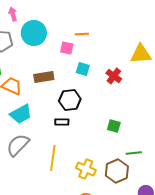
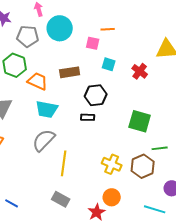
cyan trapezoid: (21, 114) -> (47, 109), turned 40
green square: (114, 126) -> (140, 121), size x1.6
yellow line: (53, 158) -> (64, 163), moved

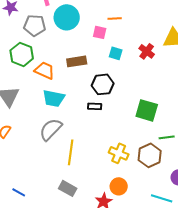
red cross: (140, 71) -> (147, 51), moved

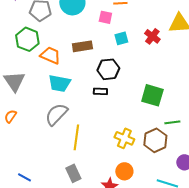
cyan square: (116, 53) -> (121, 38), turned -32
gray rectangle: (68, 188) -> (73, 173), turned 36

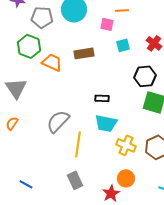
black hexagon: (108, 69) -> (145, 76), moved
cyan trapezoid: (59, 83) -> (106, 123), moved

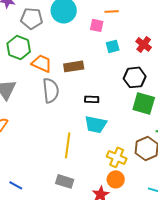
brown rectangle: (84, 53) -> (74, 66), moved
gray semicircle: (58, 121) -> (51, 90), moved, turned 130
yellow cross: (126, 145) -> (117, 157), moved
gray rectangle: (75, 180) -> (65, 181), turned -48

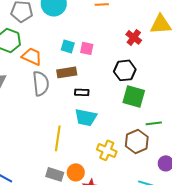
pink square: (97, 25) -> (87, 48), moved
cyan square: (113, 46) -> (68, 46), moved, turned 32
brown rectangle: (74, 66) -> (67, 72), moved
orange circle: (116, 179) -> (76, 172), moved

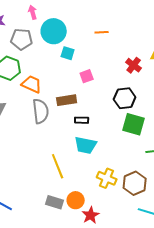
cyan square: (68, 46) -> (68, 53), moved
pink square: (87, 48) -> (87, 76), turned -32
yellow line: (58, 138) -> (58, 166), turned -30
brown hexagon: (137, 141) -> (135, 183), moved

